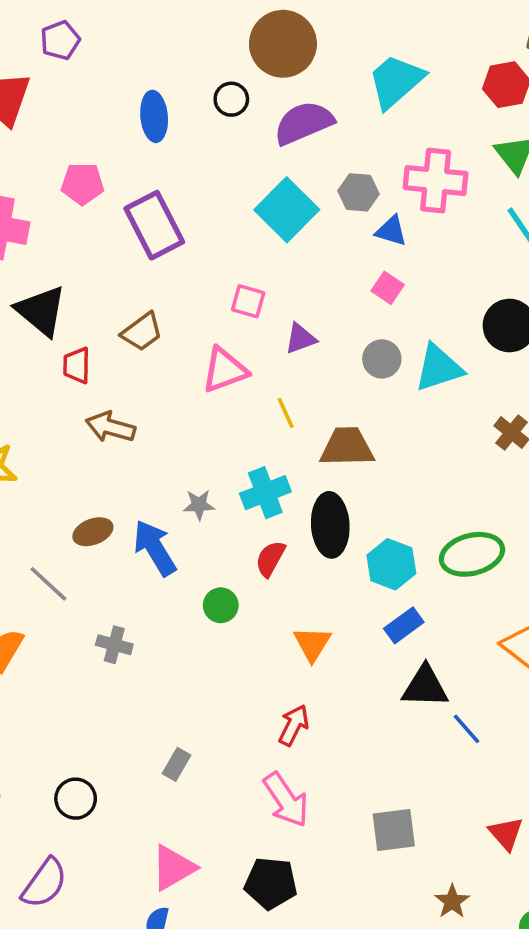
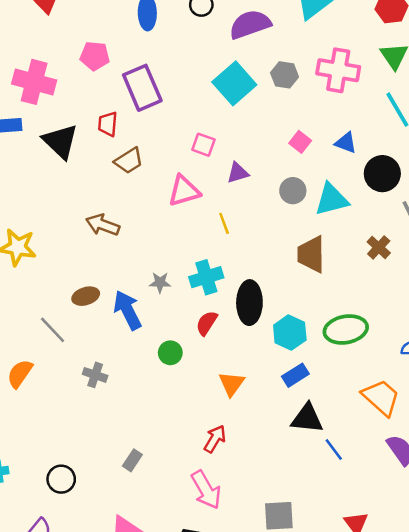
blue triangle: (391, 231) -> (346, 143), moved
red trapezoid: (77, 365) -> (108, 124), moved
brown trapezoid: (347, 447) -> (311, 254), moved, turned -93

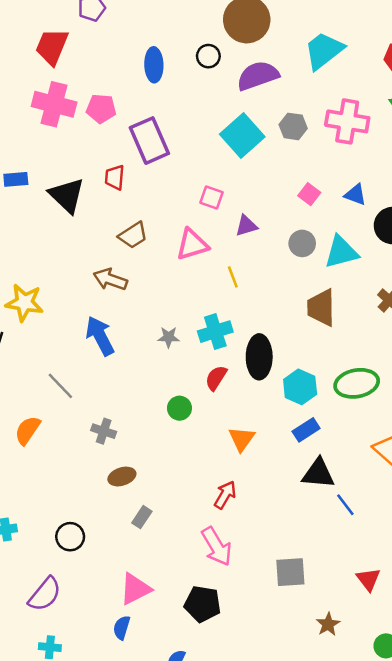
pink cross: (34, 82) -> (54, 104), moved
brown trapezoid: (129, 161) -> (133, 235), moved
brown ellipse: (86, 296) -> (122, 477), moved
blue arrow: (128, 310) -> (100, 336), moved

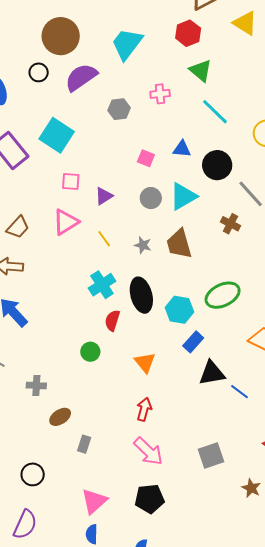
pink cross: (347, 121) -> (160, 94), size x0.6
cyan square: (242, 135) -> (57, 135), moved
gray star: (169, 337) -> (143, 245), moved, turned 30

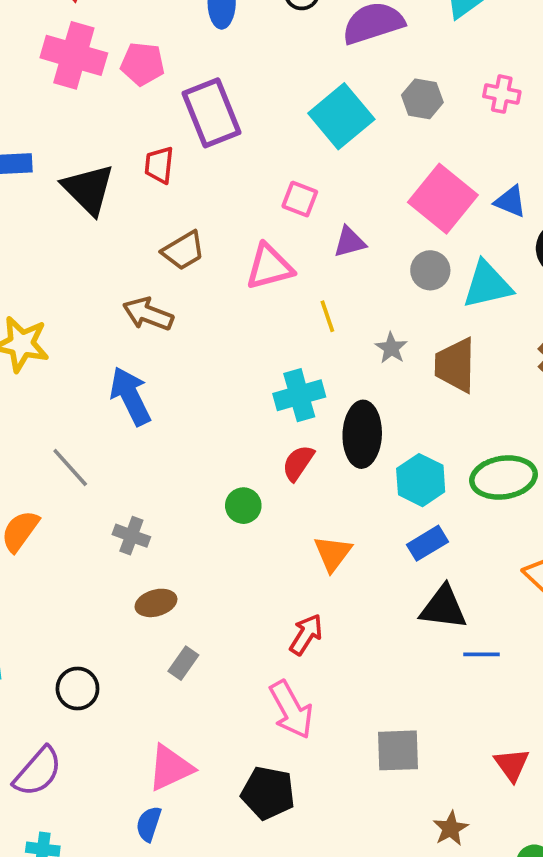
cyan square: (57, 135) -> (341, 116), moved
pink square: (146, 158) -> (443, 199), size x2.0
blue line: (239, 392) -> (481, 654), turned -54

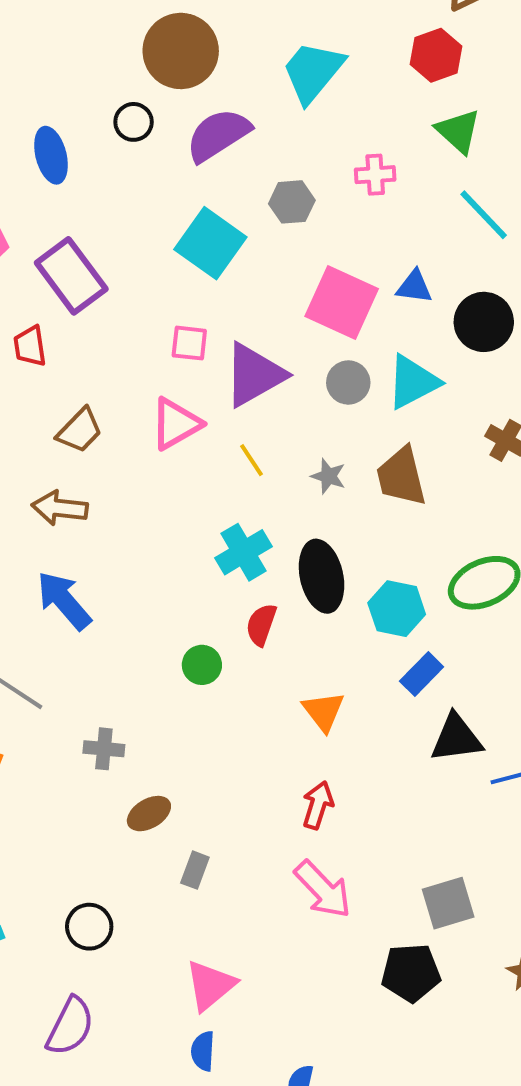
purple triangle: (349, 242) -> (254, 375), size x1.8
green circle: (243, 506) -> (202, 665), moved
black pentagon: (268, 793) -> (411, 973), moved

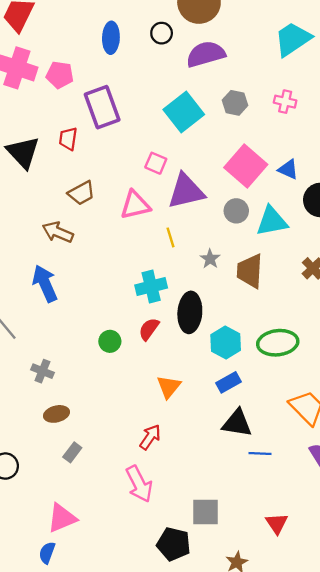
cyan trapezoid: (313, 72) -> (293, 39), moved

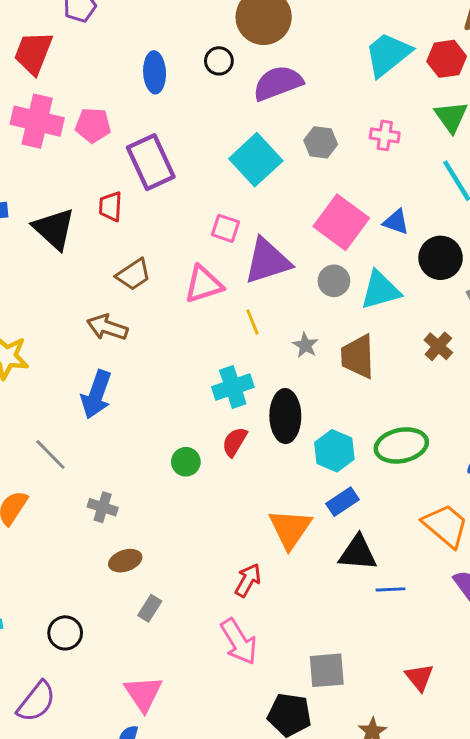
blue arrow: (45, 283) -> (96, 394), turned -132
orange triangle: (169, 387) -> (290, 529), moved, size x1.4
pink triangle: (62, 518) -> (143, 693), turned -36

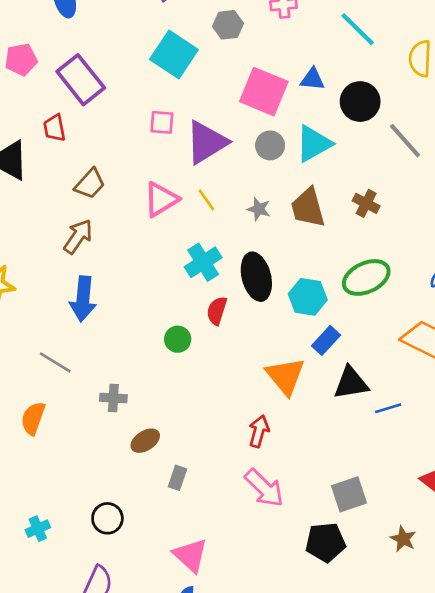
pink triangle: (204, 284) -> (161, 199), moved
brown arrow: (107, 327) -> (78, 237), turned 120
brown cross: (438, 346) -> (366, 203), moved

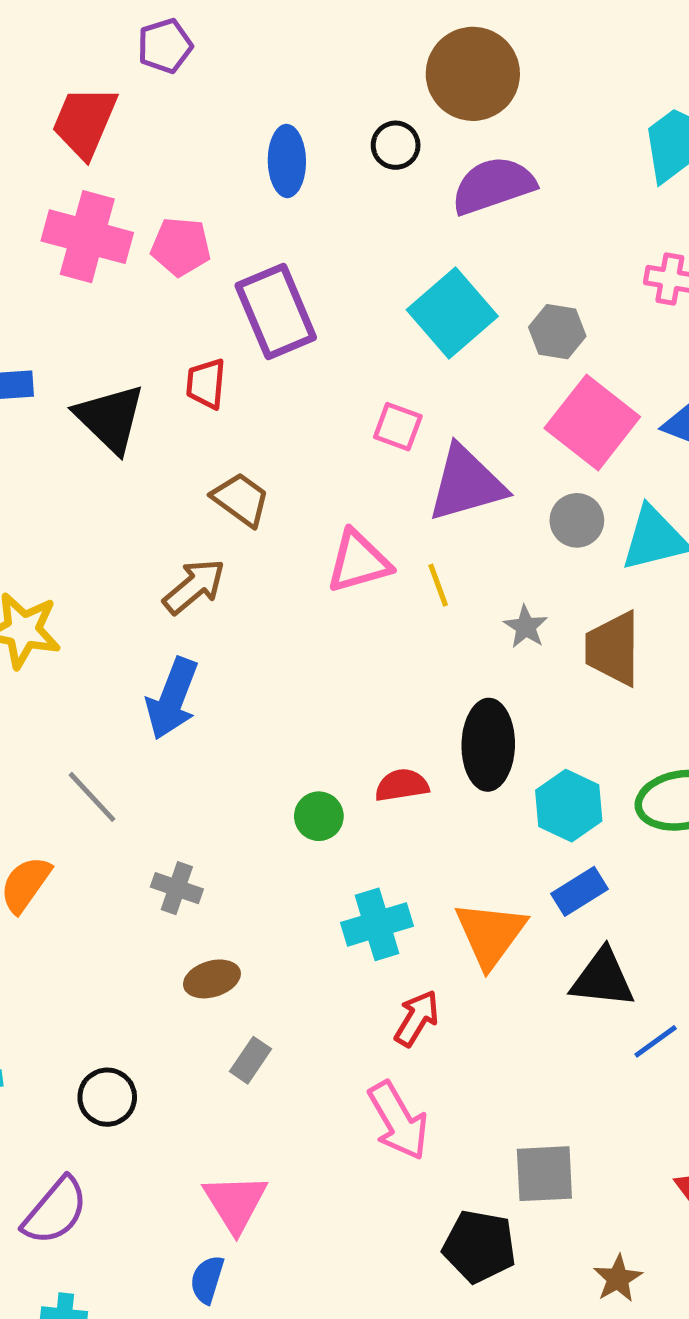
gray hexagon: (228, 25) -> (557, 332), moved
brown trapezoid: (90, 184) -> (241, 499), turned -112
cyan cross: (203, 262) -> (377, 924), moved
red semicircle: (217, 311) -> (402, 785), turned 48
blue line: (388, 408) -> (656, 1041), turned -35

